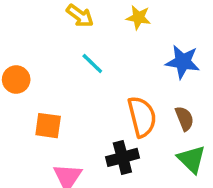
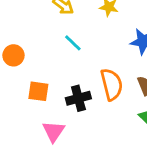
black cross: (122, 157) -> (78, 98), moved

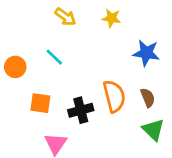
cyan line: (73, 43) -> (54, 57), moved

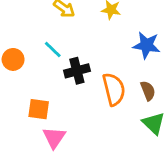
orange square: (40, 103) -> (39, 109), moved
black cross: (81, 110) -> (77, 71), moved

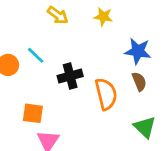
cyan line: (53, 50) -> (36, 55), moved
brown semicircle: (148, 91) -> (139, 82), moved

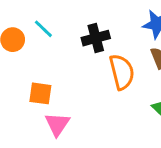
black cross: (70, 76) -> (96, 38), moved

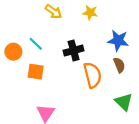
orange square: (40, 93) -> (36, 72), moved

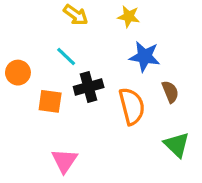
blue star: (118, 40) -> (145, 57), moved
cyan line: (36, 44) -> (66, 57), moved
black cross: (74, 51) -> (89, 87), moved

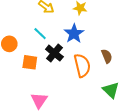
blue star: (145, 57) -> (74, 34), moved, turned 30
black cross: (89, 87) -> (54, 53), turned -36

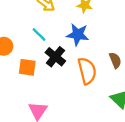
blue star: (74, 34) -> (78, 35), turned -30

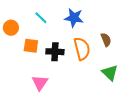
black cross: (55, 57) -> (55, 52), moved, turned -36

